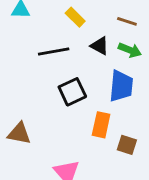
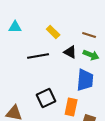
black square: (72, 92) -> (46, 98), moved

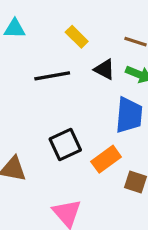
orange rectangle: (71, 107) -> (106, 159), turned 42

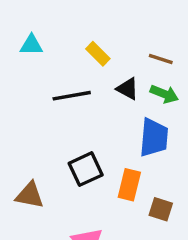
orange rectangle: (106, 159) -> (129, 185), turned -40

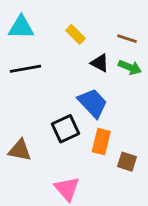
cyan triangle: (31, 45) -> (21, 27), size x1.4
black line: (72, 96) -> (25, 69), moved
blue trapezoid: (154, 138) -> (93, 103), moved, turned -48

